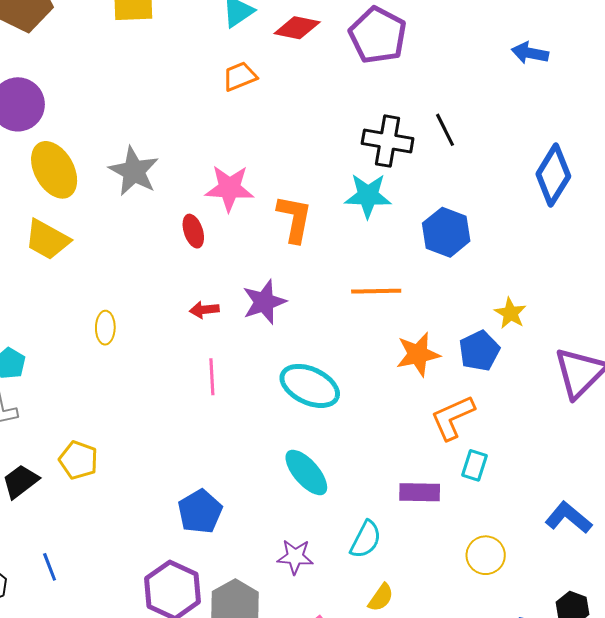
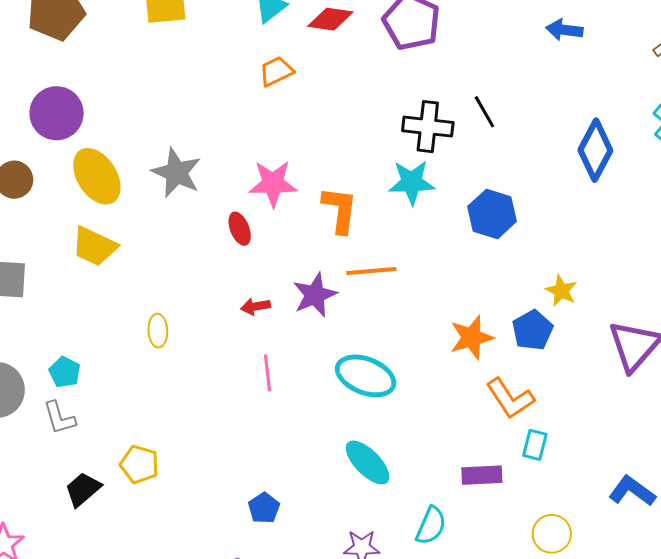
orange line: (376, 291) -> (371, 271), moved
orange L-shape: (453, 417) -> (510, 398), turned -96
blue pentagon: (200, 511) -> (264, 508), size x0.7

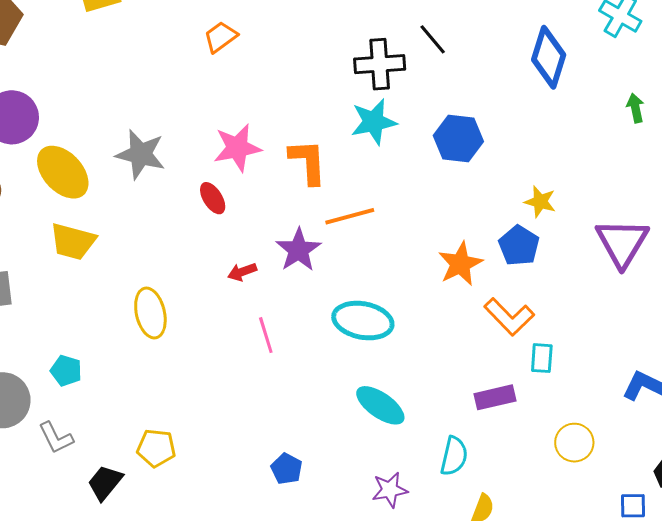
yellow ellipse: (158, 331) -> (150, 313), size x1.5
gray L-shape: (59, 418) -> (56, 438), moved

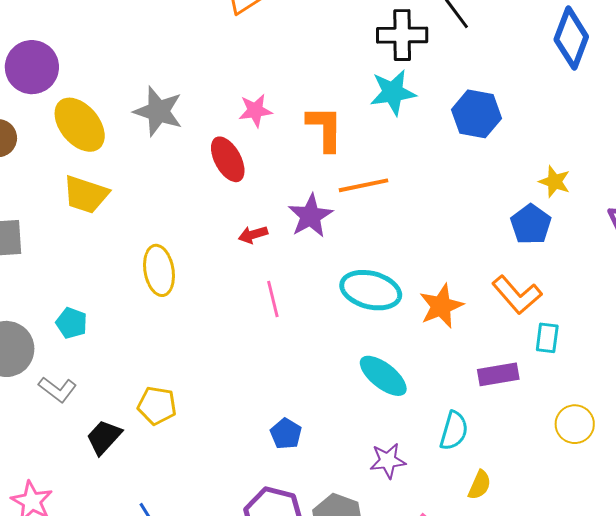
pink star: (237, 148) -> (255, 110), size x0.7
red ellipse: (213, 198) -> (228, 159), size x1.4
orange star: (460, 264) -> (441, 306), moved
gray L-shape: (56, 438) -> (57, 389), turned -30

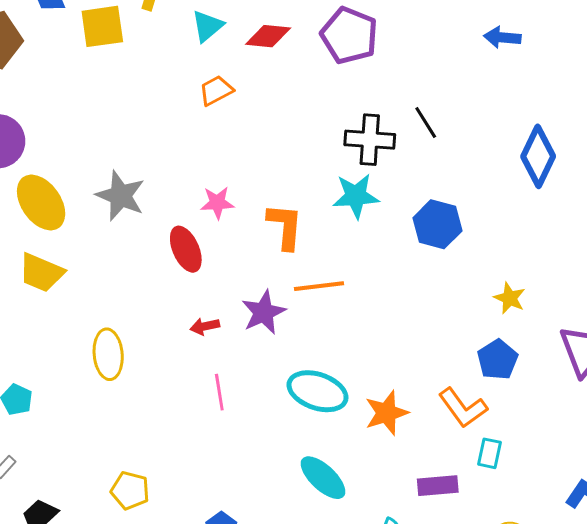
blue pentagon: (531, 224) -> (497, 360), moved
yellow pentagon: (157, 406) -> (130, 491), moved

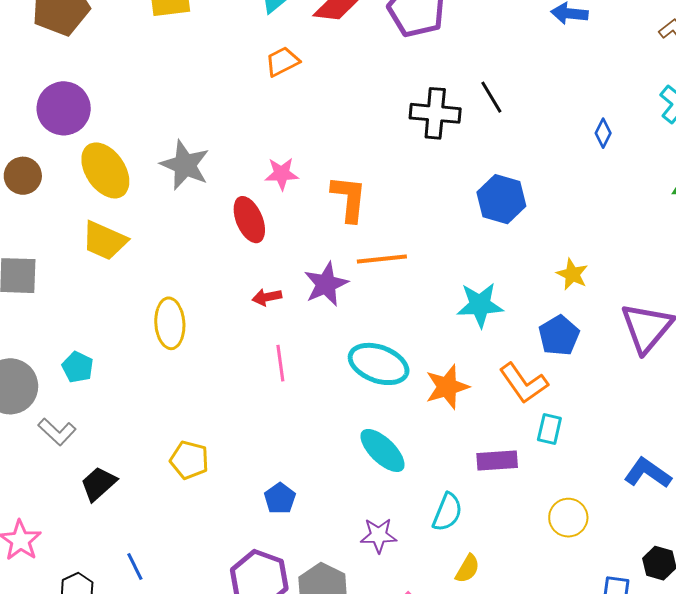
blue diamond: (538, 156) -> (603, 133), size x0.5
cyan star: (356, 196) -> (480, 305), moved

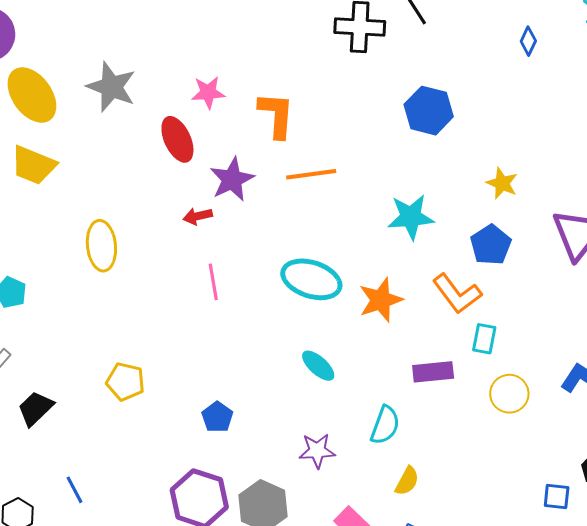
purple star: (326, 284) -> (232, 179), moved
cyan ellipse: (383, 450) -> (318, 366), size x0.7
yellow circle: (568, 518) -> (509, 394), moved

